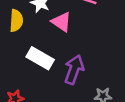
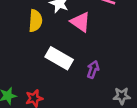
purple arrow: (74, 70) -> (93, 70), size x0.6

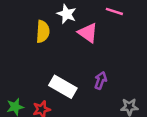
white rectangle: (59, 58) -> (63, 87), moved

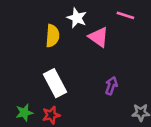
white rectangle: (63, 87) -> (55, 83), moved, turned 32

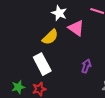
yellow semicircle: (52, 36) -> (50, 37), moved, turned 42

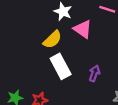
white rectangle: (42, 64) -> (61, 66), moved

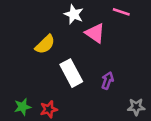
yellow semicircle: (52, 40) -> (45, 44), moved

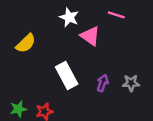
yellow semicircle: (45, 44) -> (26, 43), moved
gray star: (136, 107) -> (131, 83), moved

